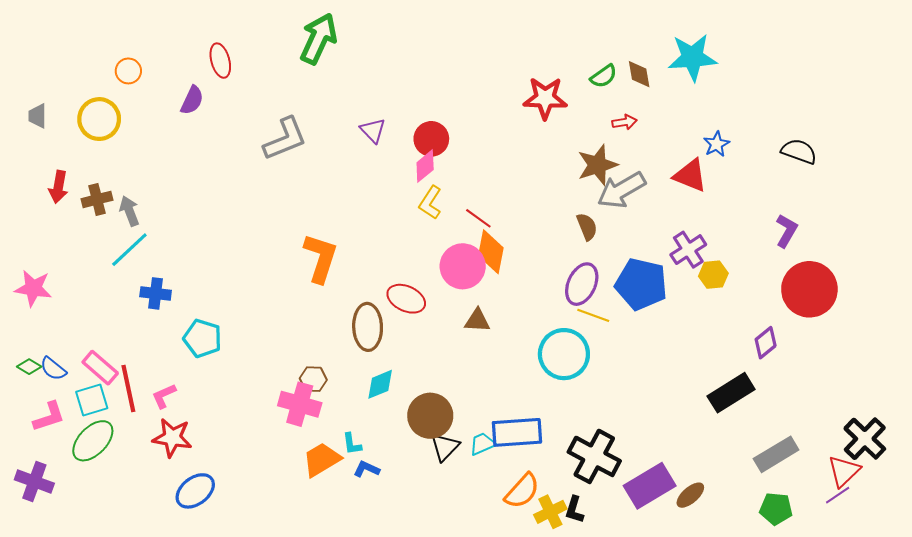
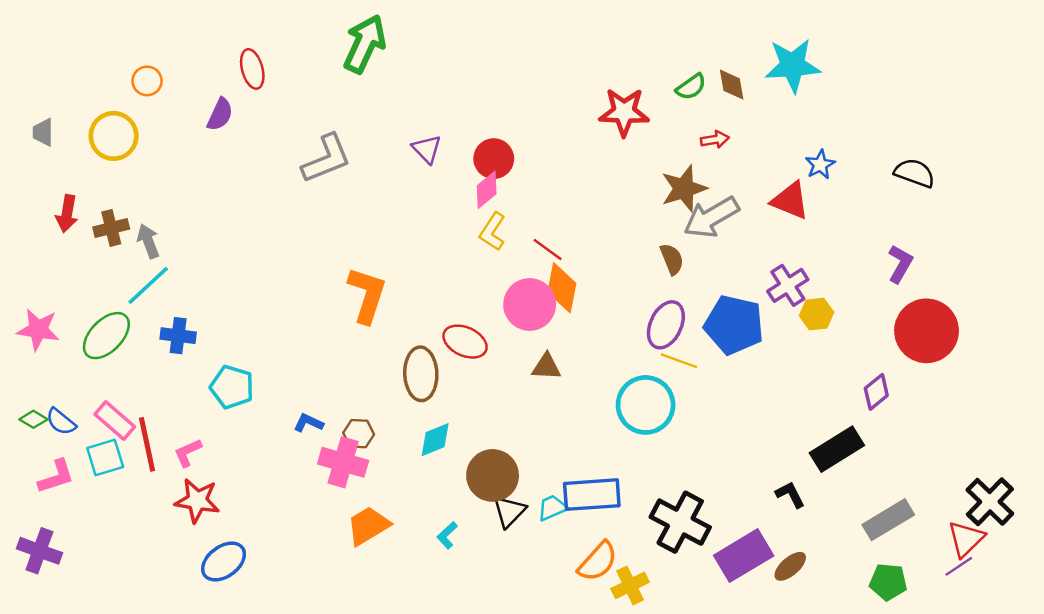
green ellipse: (93, 441) -> (106, 336), moved
cyan L-shape: (352, 444) -> (447, 535), moved, turned 55
blue L-shape: (367, 469) -> (308, 423), moved
black L-shape: (574, 510) -> (790, 495), moved, turned 136

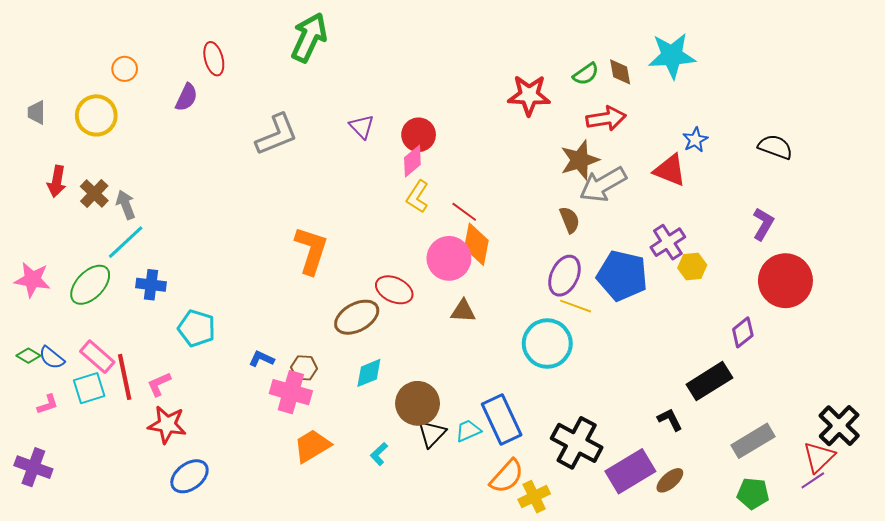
red arrow: (715, 140) -> (606, 119), size x1.6
brown cross: (111, 228) -> (94, 194), turned -32
brown ellipse: (421, 374) -> (357, 317), turned 63
pink L-shape: (56, 477) -> (48, 404), size x0.7
blue rectangle: (592, 495) -> (502, 420), turned 69

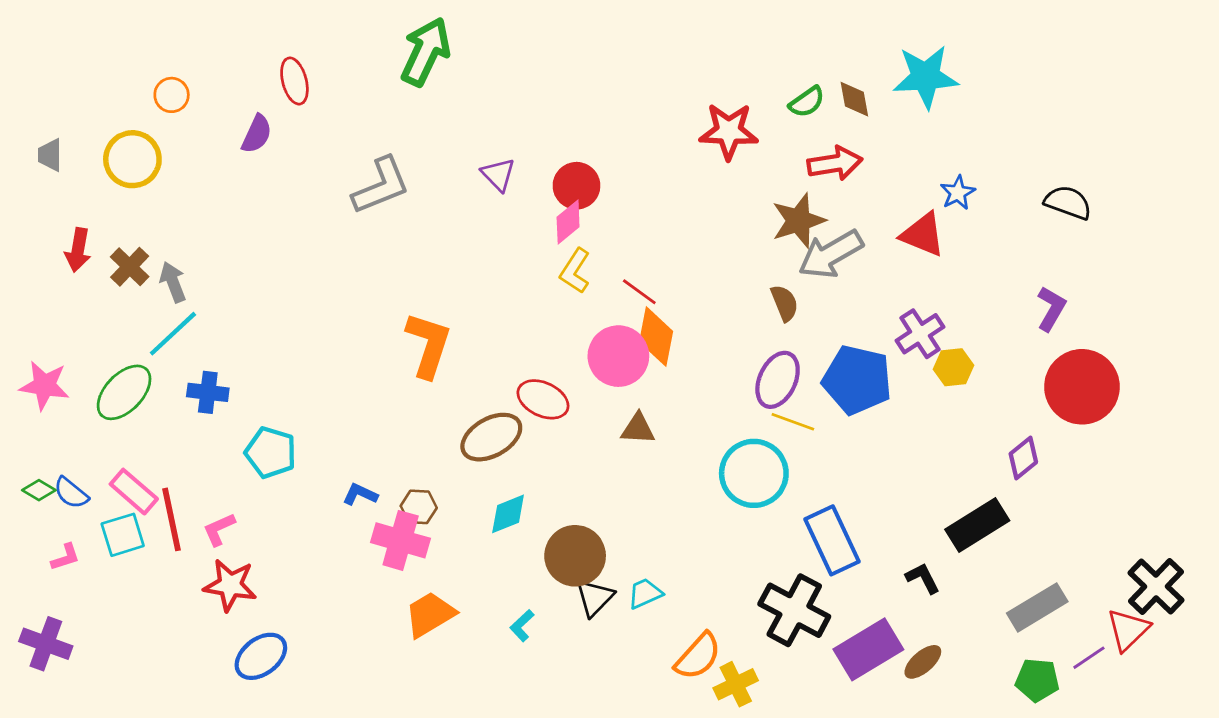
blue rectangle: (502, 420) -> (832, 540), moved
purple line: (813, 480) -> (1089, 658), moved

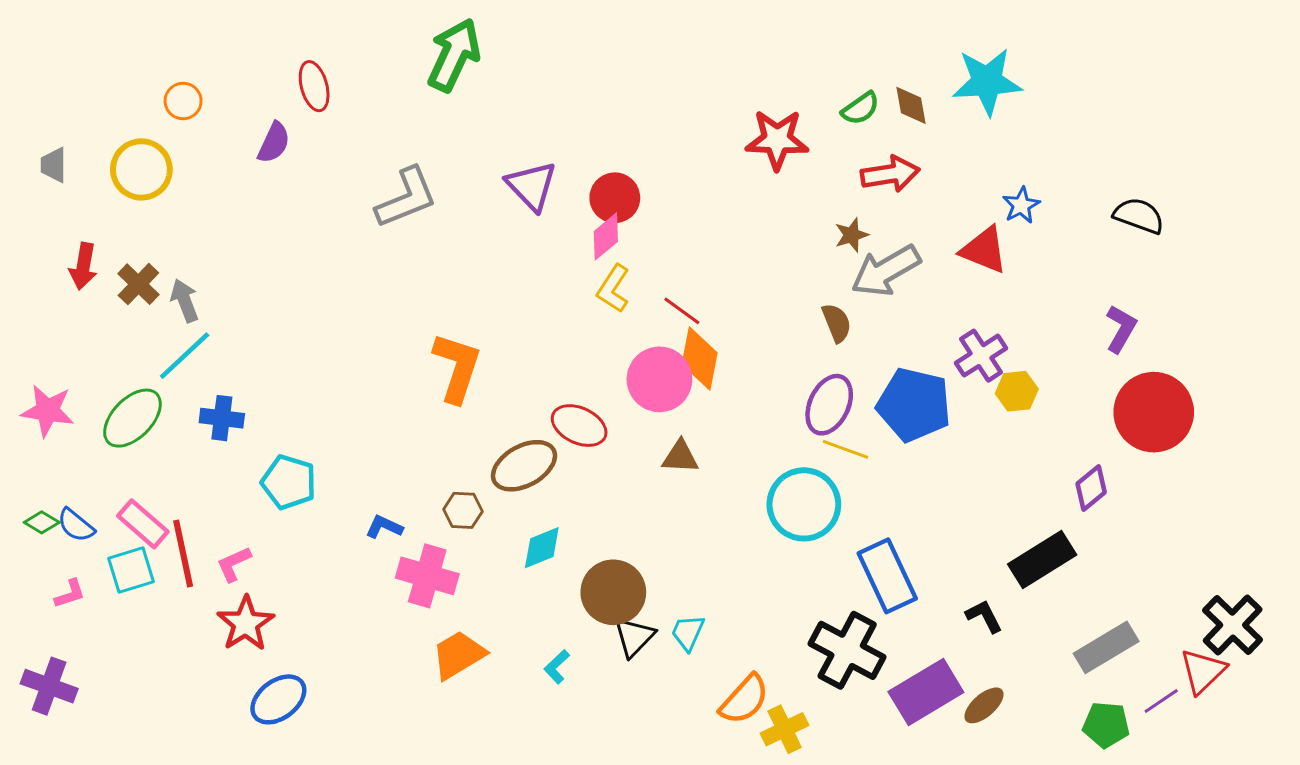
purple triangle: (498, 175) -> (531, 186), size x1.4
brown star: (799, 221) -> (852, 235), size x0.6
brown hexagon: (419, 507) -> (463, 510), moved
red star: (230, 585) -> (246, 624), turned 30
cyan trapezoid: (645, 593) -> (688, 632), turned -42

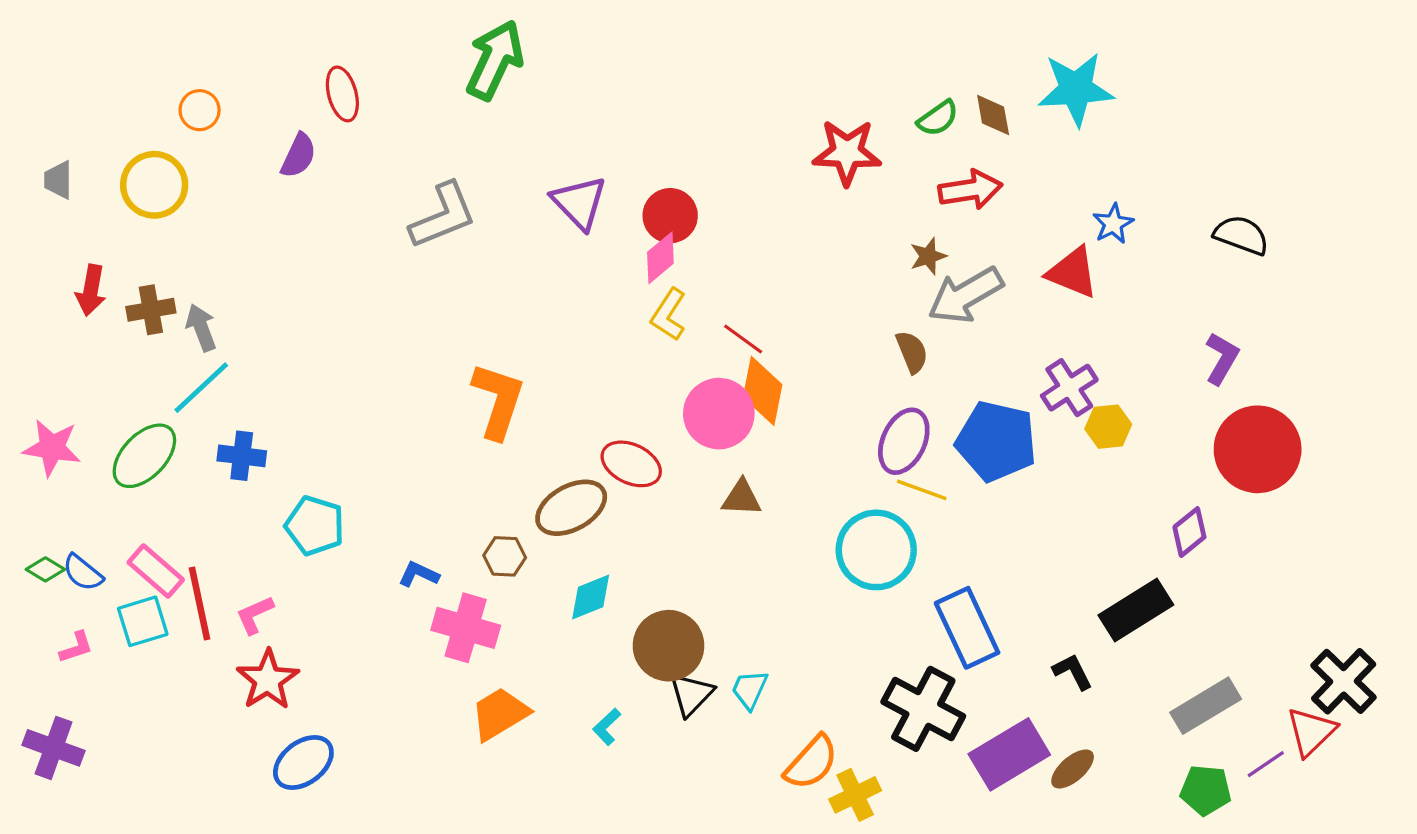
brown cross: (138, 284) -> (151, 310), turned 36

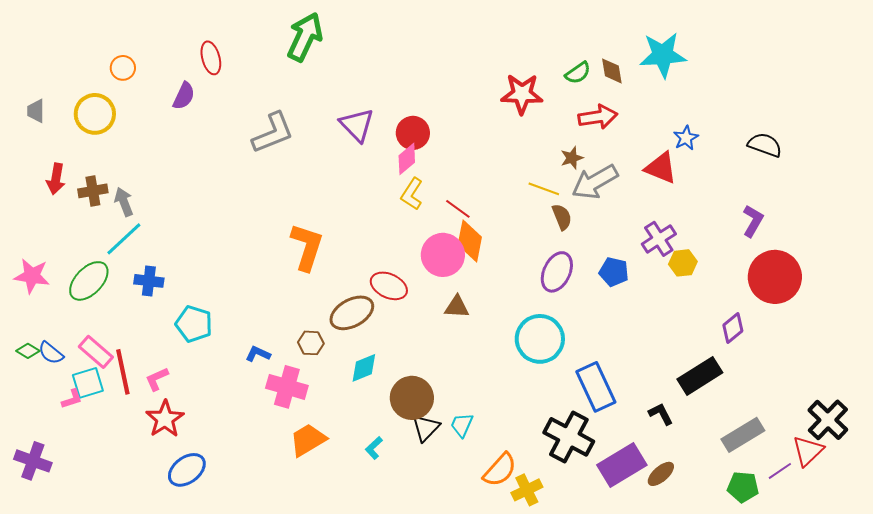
blue pentagon: (996, 441) -> (614, 272), size x0.6
yellow line: (922, 490) -> (544, 189), moved
pink L-shape: (76, 647) -> (72, 399), moved

